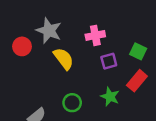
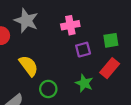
green square: (138, 51) -> (111, 40), turned -35
yellow semicircle: (64, 59) -> (29, 66), moved

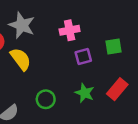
yellow semicircle: (29, 66) -> (21, 59), moved
red rectangle: (110, 68) -> (117, 89), moved

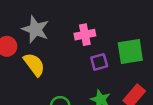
green square: (113, 47) -> (130, 52), size x1.5

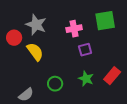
green square: (130, 52) -> (105, 21), moved

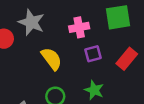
yellow semicircle: (35, 52) -> (51, 59), moved
red rectangle: (112, 76) -> (127, 59), moved

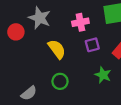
green star: (94, 90) -> (103, 75), moved

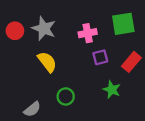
red circle: (16, 32) -> (15, 31), moved
yellow semicircle: (57, 49) -> (47, 62), moved

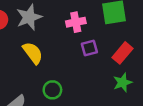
gray star: (44, 28) -> (29, 17), turned 30
green star: (112, 90) -> (123, 82), moved, turned 30

